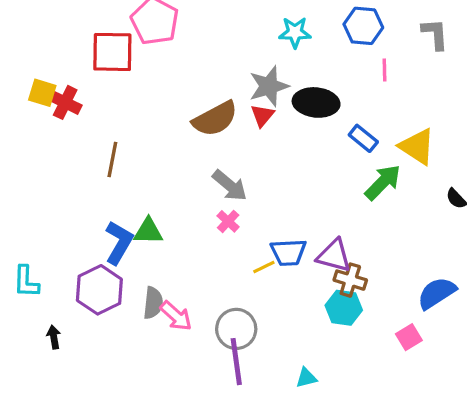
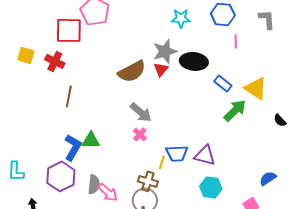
red cross: (65, 102) -> (55, 61), moved
yellow line: (264, 267) -> (162, 162), turned -48
brown cross: (350, 280) -> (148, 181), moved
blue semicircle: (437, 293) -> (268, 178), size x0.7

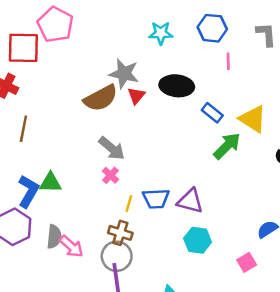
gray star: (165, 51) -> (124, 74), moved, turned 30
yellow line: (162, 162) -> (129, 204), moved

